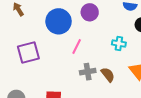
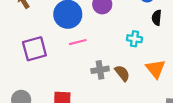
pink line: (77, 46) -> (78, 42), moved, turned 49

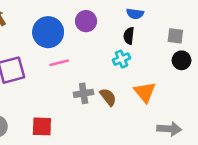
black semicircle: (157, 18) -> (129, 36), moved
cyan cross: (134, 39) -> (122, 59), turned -32

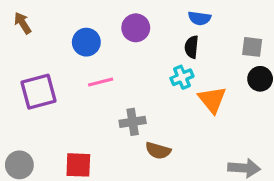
blue circle: (48, 32) -> (86, 42), size x0.7
orange triangle: (145, 92) -> (212, 100), moved
brown semicircle: (108, 97) -> (158, 151), moved, turned 144

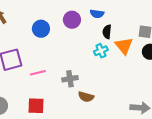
blue semicircle: (200, 18) -> (97, 14), moved
pink line: (101, 82) -> (38, 73), moved
orange triangle: (212, 100) -> (124, 46), moved

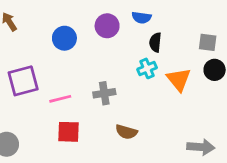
orange triangle: (124, 46) -> (179, 80), moved
gray cross: (70, 79) -> (104, 93), moved
red square: (36, 106) -> (69, 132), moved

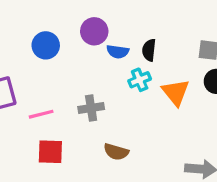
blue semicircle: (142, 18) -> (118, 52), moved

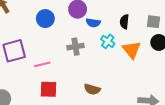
black semicircle: (149, 50) -> (124, 22), moved
cyan cross: (140, 80) -> (108, 41), turned -32
gray cross: (91, 108) -> (76, 47), moved

